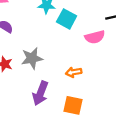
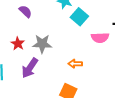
purple arrow: (40, 93) -> (30, 68), moved

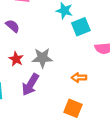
purple semicircle: (25, 11) -> (13, 26), moved
cyan square: (79, 17) -> (81, 27), turned 30

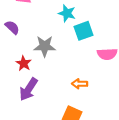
gray star: (42, 58) -> (45, 46), moved
red star: (16, 59) -> (24, 63), moved

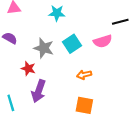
cyan square: (84, 31) -> (72, 44), moved
gray star: (45, 46) -> (44, 48), turned 30

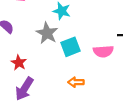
gray star: (44, 48) -> (47, 33), moved

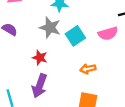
red star: (19, 63) -> (40, 58), moved

